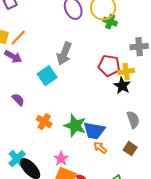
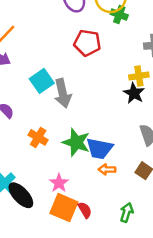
gray arrow: (64, 54) -> (63, 93), moved, turned -35
red pentagon: (109, 66) -> (87, 43), moved
orange arrow: (100, 148) -> (107, 169), turned -40

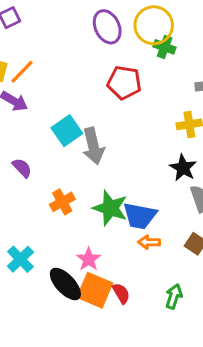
black star: (134, 93) -> (183, 168), moved
orange cross: (38, 137) -> (62, 202), turned 30
black ellipse: (21, 195) -> (65, 284), moved

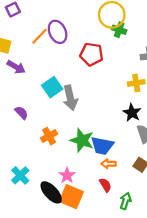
purple ellipse: (107, 27) -> (58, 32), moved
orange line: (22, 72) -> (39, 36), moved
red semicircle: (121, 293) -> (105, 185), moved

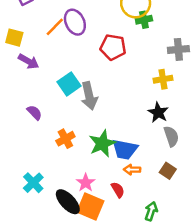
green cross: (119, 30) -> (144, 20), turned -32
green star: (82, 140) -> (102, 143), turned 30
red semicircle: (105, 185) -> (118, 190), moved

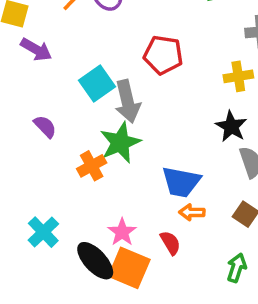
red pentagon: (113, 47) -> (163, 55), moved
green star: (102, 143) -> (120, 143), moved
green arrow: (151, 211) -> (237, 268), moved

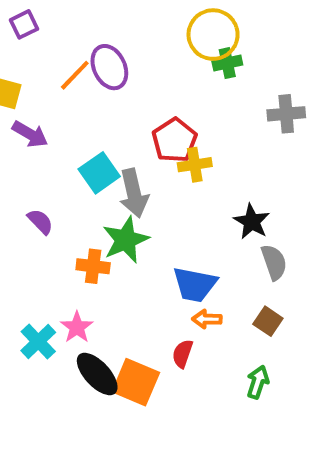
red pentagon: (163, 55) -> (174, 140), turned 30
yellow cross: (238, 76) -> (195, 165), moved
orange cross: (92, 166) -> (93, 266), turned 36
pink star: (122, 232) -> (77, 327), moved
red semicircle: (170, 243) -> (183, 354), turned -130

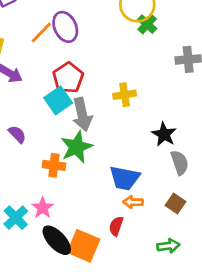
green cross: (227, 63) -> (147, 24), turned -36
red pentagon: (174, 140) -> (68, 78), moved
green arrow: (258, 382) -> (168, 246), turned 65

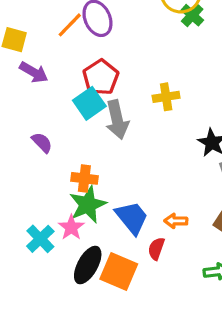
green star: (77, 147) -> (88, 205), moved
blue trapezoid: (125, 178) -> (132, 218), moved, turned -140
black ellipse: (57, 240) -> (88, 265), turned 72

